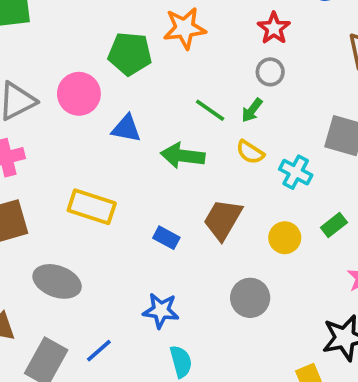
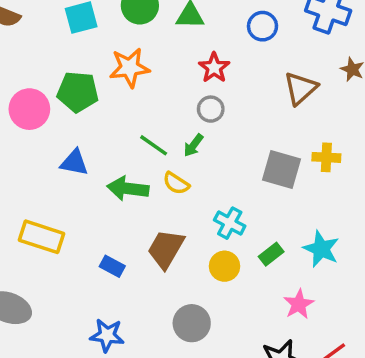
pink circle: (79, 94) -> (29, 109), moved
yellow semicircle: (250, 152) -> (176, 183), moved
cyan cross: (296, 172) -> (230, 223), moved

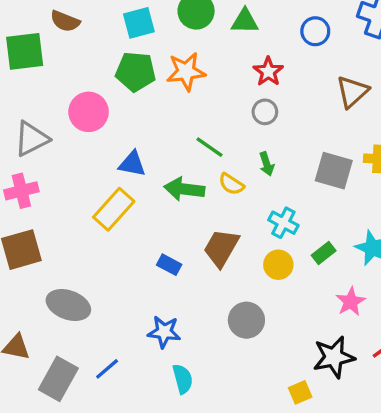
green pentagon: (78, 92) -> (136, 72), moved
green arrow: (193, 145) -> (267, 164), moved, turned -55
yellow rectangle: (41, 237) -> (114, 209), moved, turned -66

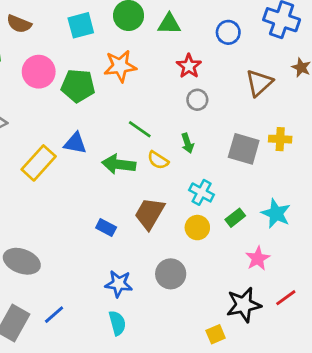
green pentagon: (136, 72) -> (78, 86), moved
pink circle: (89, 112) -> (39, 72), moved
gray circle: (265, 112) -> (197, 100), moved
yellow rectangle: (114, 209) -> (39, 163), moved
blue star: (164, 332) -> (119, 284), moved

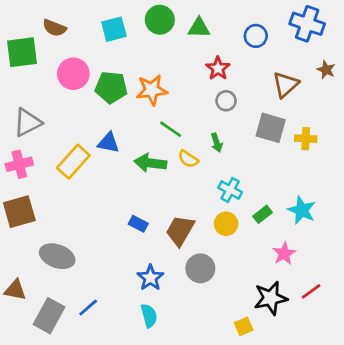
orange star: (120, 66) -> (152, 90), moved
gray square: (244, 149) -> (271, 128), moved
brown trapezoid: (150, 213) -> (180, 231), moved
blue star: (119, 284) -> (150, 278), turned 30

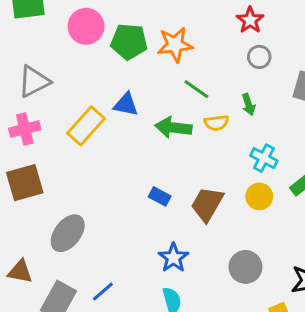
yellow semicircle: (188, 159) -> (216, 123), turned -40
gray ellipse: (57, 256) -> (68, 233), turned -72
gray circle: (200, 268) -> (245, 267), moved

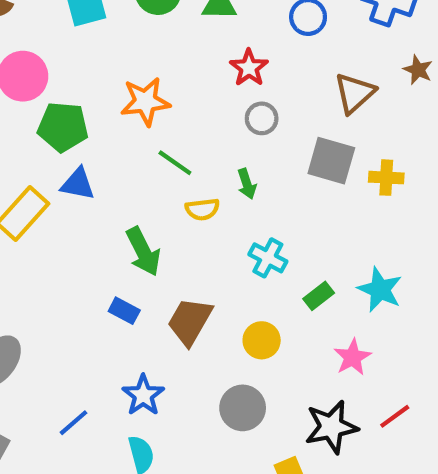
green pentagon: (129, 42) -> (63, 127), moved
green arrow: (173, 127) -> (143, 252), moved, turned -124
yellow circle: (259, 196) -> (262, 340), moved
blue line: (103, 291) -> (74, 423), moved

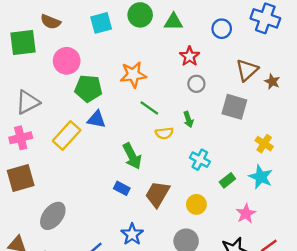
brown star: (418, 70) -> (272, 82), moved
yellow cross: (386, 178) -> (264, 144), moved, turned 30

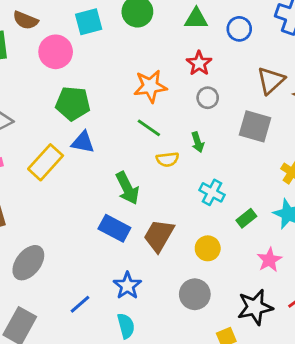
green triangle: (173, 22) -> (196, 19), moved
pink circle: (67, 61) -> (56, 52), moved
orange star: (133, 75) -> (150, 86), moved
blue rectangle: (122, 188) -> (114, 228), size x1.5

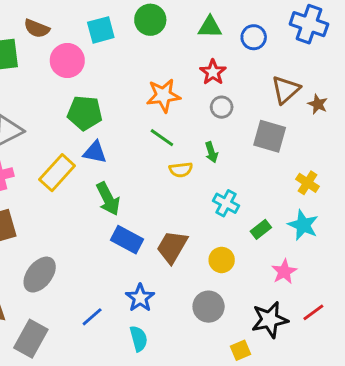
green arrow: (127, 188) -> (108, 199), moved

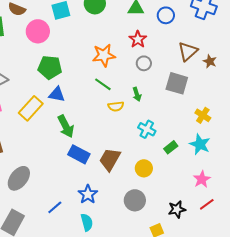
pink star: (284, 272) -> (202, 179), moved
black star: (270, 320) -> (177, 209), size x0.7

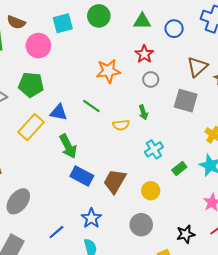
green pentagon: (50, 67) -> (31, 85), moved
green line: (103, 84) -> (91, 106), moved
cyan cross: (147, 129) -> (154, 149), turned 30

